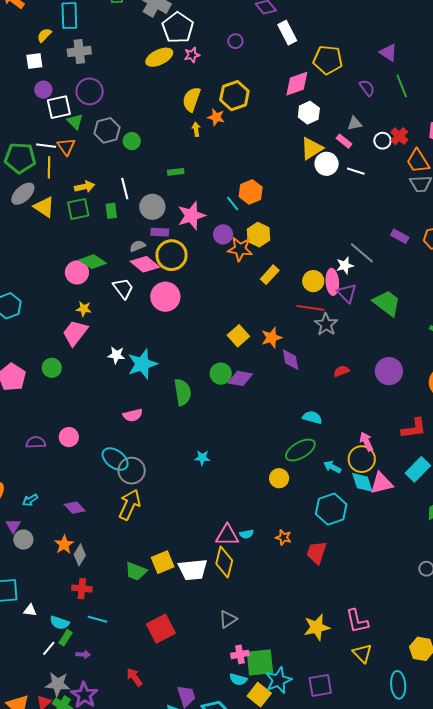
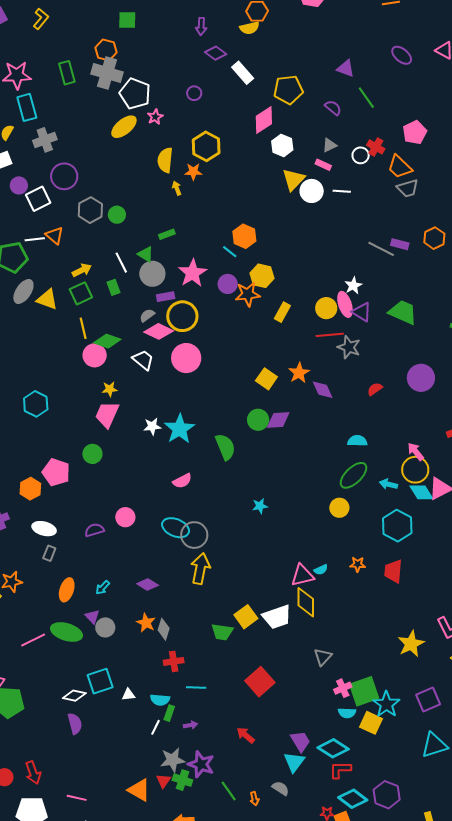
green triangle: (75, 122) -> (146, 254), moved
yellow line: (49, 167) -> (83, 328), moved
gray line: (362, 253) -> (381, 249), moved

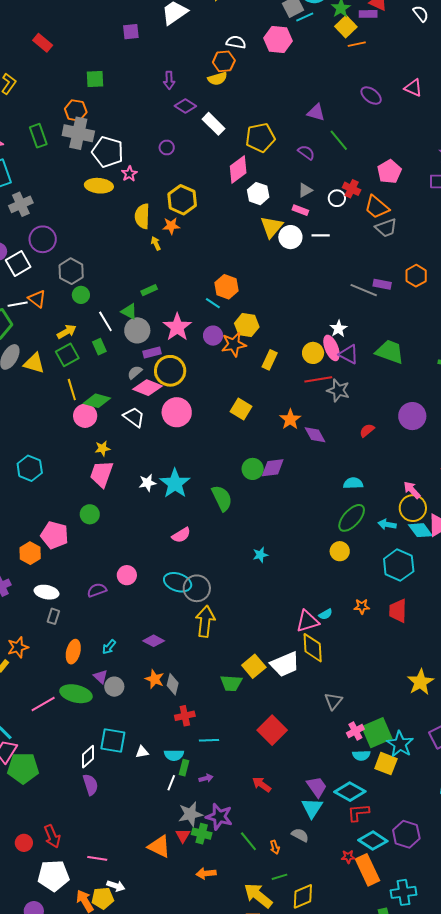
yellow ellipse: (124, 127) -> (99, 186), turned 48
green circle: (117, 215) -> (81, 295), moved
yellow square: (266, 379) -> (241, 409), moved
cyan square: (100, 681) -> (113, 740), turned 32
white diamond: (74, 696) -> (88, 757), turned -50

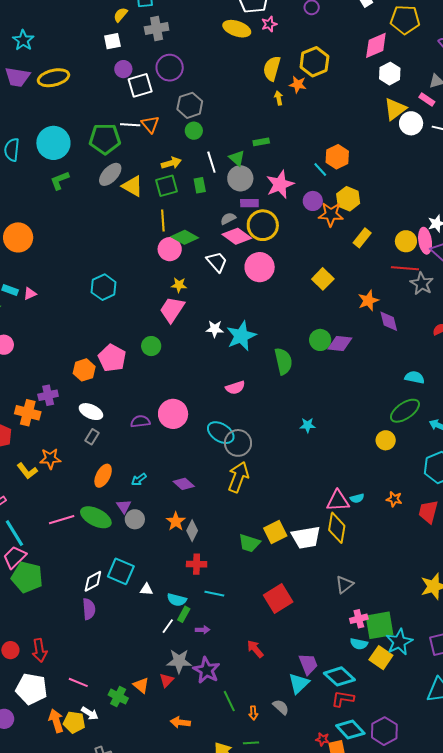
pink circle: (127, 575) -> (173, 414), size x1.5
green cross: (202, 834) -> (118, 697), moved
orange triangle: (159, 846) -> (141, 685), size x0.7

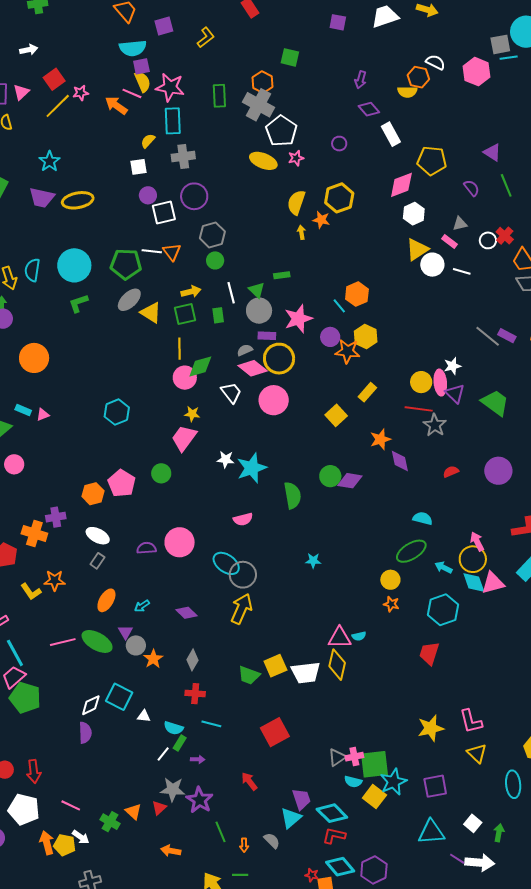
green diamond: (185, 237) -> (200, 366), turned -48
yellow rectangle: (362, 238) -> (367, 392), moved
orange star: (394, 499) -> (391, 604), moved
orange star: (176, 521) -> (153, 659), moved
gray triangle: (344, 585) -> (337, 757), moved

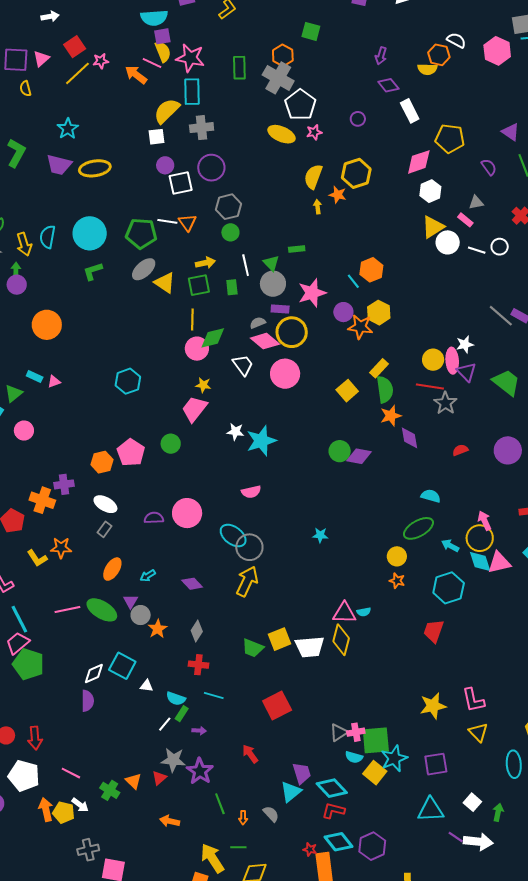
yellow semicircle: (148, 141) -> (167, 111), size x1.8
white circle: (488, 240) -> (500, 247), moved
green semicircle: (292, 495) -> (385, 389), moved

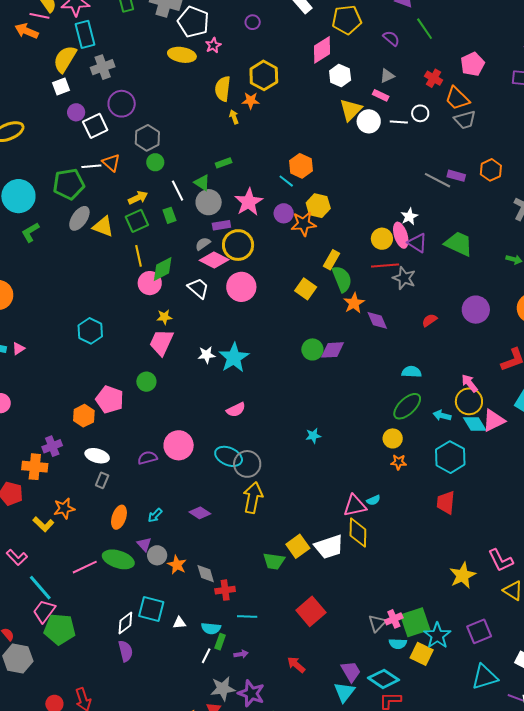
gray diamond: (197, 631) -> (206, 574), moved, turned -35

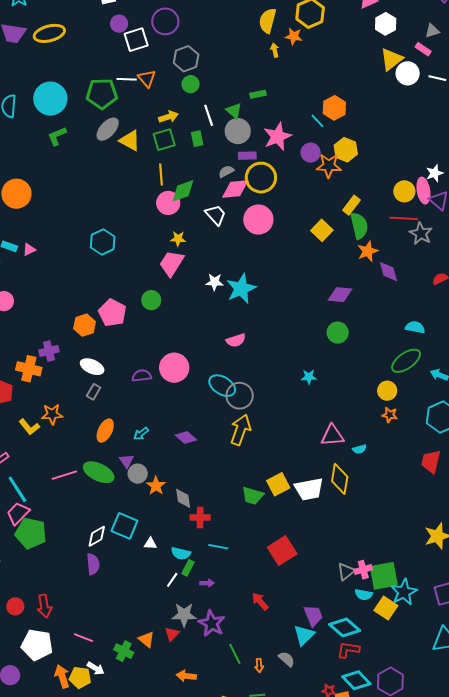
pink diamond: (214, 260) -> (235, 189), turned -40
green circle: (312, 349) -> (338, 333), moved
pink triangle: (355, 506) -> (332, 435), moved

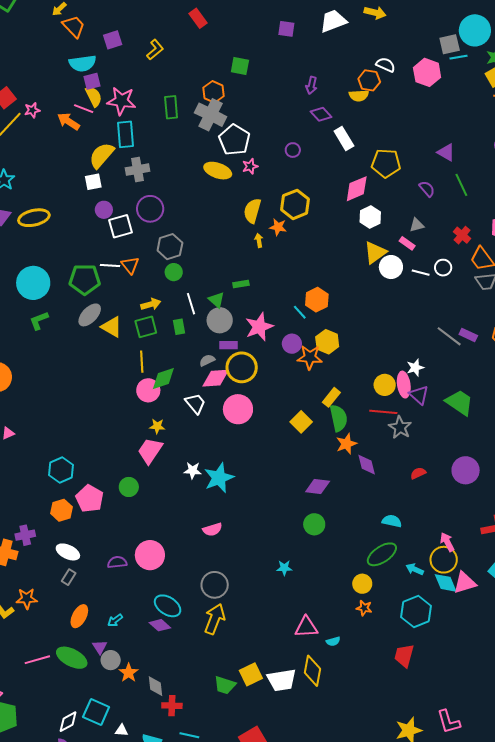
cyan hexagon: (103, 242) -> (61, 470), moved
cyan ellipse: (222, 386) -> (168, 606), moved

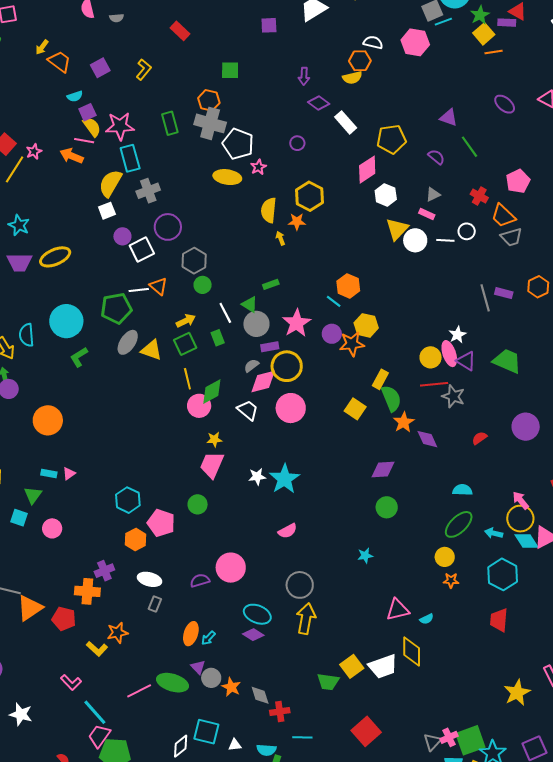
cyan semicircle: (83, 63) -> (75, 96), size x0.6
gray line: (449, 336) -> (485, 298), turned 48
orange ellipse: (79, 616) -> (191, 634), moved

